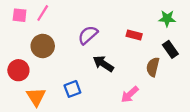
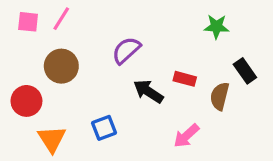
green star: (167, 18) -> (216, 27), moved
red rectangle: (134, 35) -> (185, 79), moved

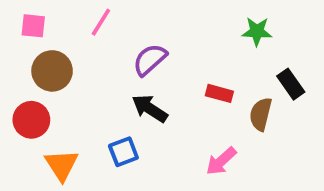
pink line: (61, 19) -> (101, 22), moved
brown circle: (61, 66) -> (52, 71), moved
black arrow: (148, 91) -> (150, 109), moved

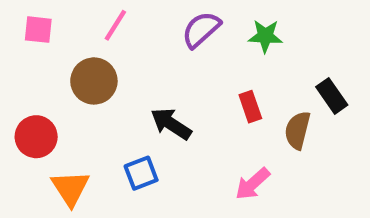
green star: (257, 31) -> (265, 36), moved
purple semicircle: (150, 60) -> (201, 30), moved
brown circle: (52, 71) -> (94, 81), moved
red rectangle: (219, 93) -> (250, 107), turned 56

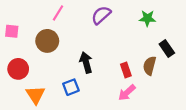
pink square: (38, 30) -> (12, 31), moved
green star: (265, 36) -> (147, 18), moved
red rectangle: (250, 107) -> (126, 70), moved
black arrow: (171, 124) -> (86, 62), turned 42

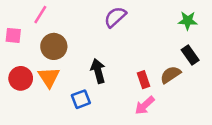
pink line: (58, 13) -> (40, 15), moved
green star: (147, 18) -> (188, 21), moved
brown semicircle: (150, 66) -> (170, 75), turned 42
orange triangle: (35, 95) -> (49, 77), moved

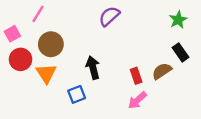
green star: (188, 21) -> (178, 20), turned -30
pink square: (13, 35) -> (12, 34), turned -35
red circle: (21, 78) -> (21, 59), moved

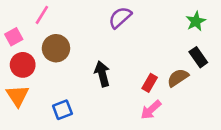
orange triangle: (46, 73) -> (18, 96), moved
red rectangle: (136, 76) -> (150, 83), turned 49
blue square: (77, 94) -> (62, 110), moved

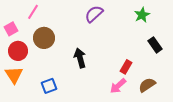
green star: (196, 21) -> (142, 15), moved
brown semicircle: (178, 78) -> (147, 85), moved
red rectangle: (150, 83) -> (126, 67), moved

